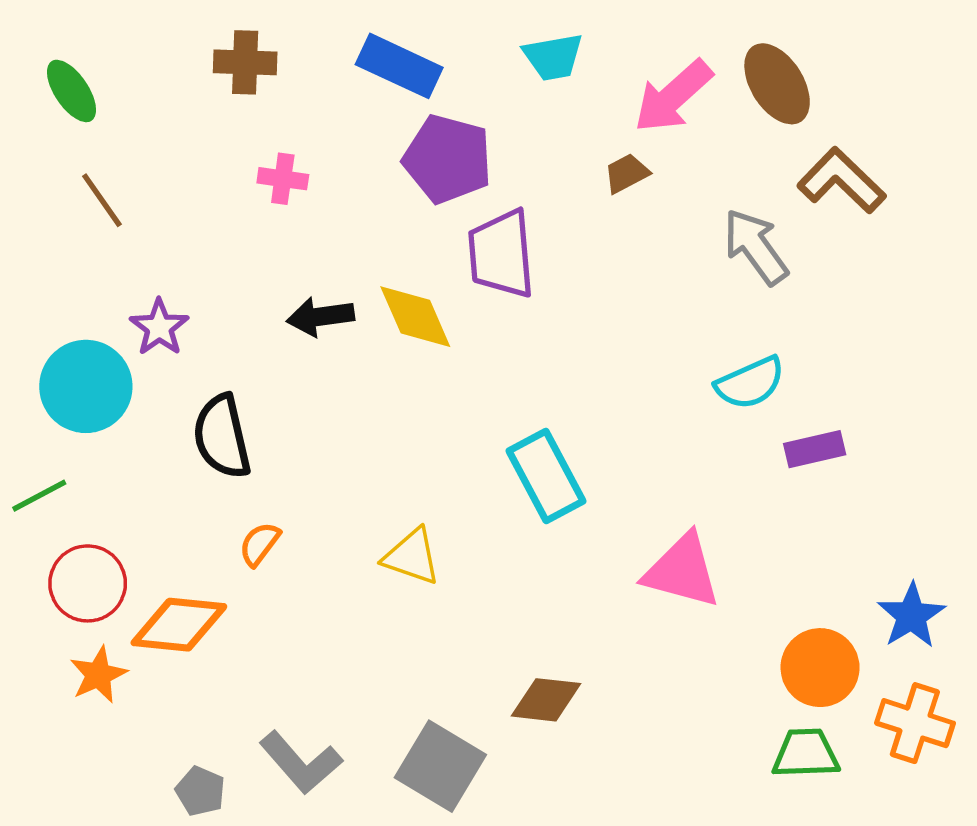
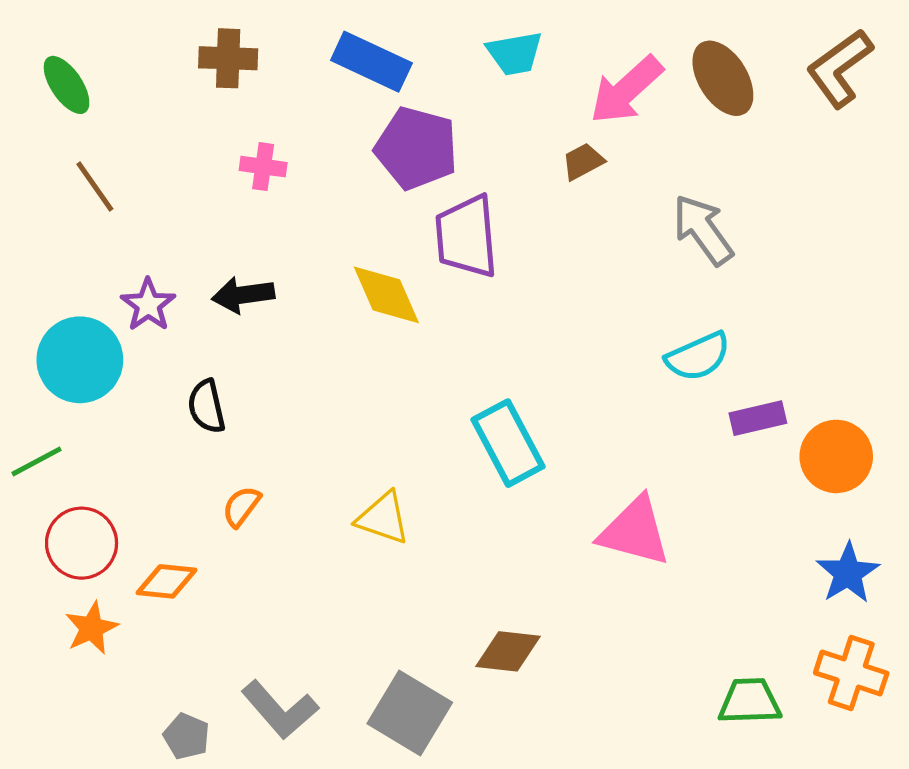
brown L-shape: (842, 181) -> (840, 68), moved, turned -80
black arrow: (320, 317) -> (243, 295), moved
black semicircle: (222, 437) -> (206, 406), size x0.7
orange diamond: (179, 625) -> (166, 581), size x0.7
orange circle: (820, 668) -> (836, 456), moved

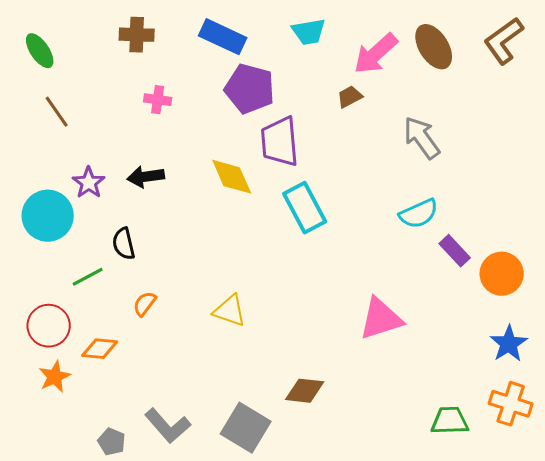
purple rectangle: (758, 418) -> (455, 251), turned 60
cyan rectangle: (508, 443) -> (305, 208), moved
green line: (37, 461) -> (88, 277), moved
pink triangle: (635, 531) -> (381, 319), turned -33

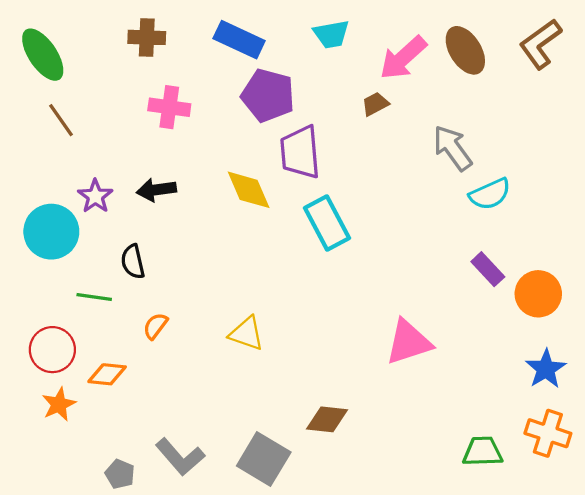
green ellipse: (40, 51) -> (43, 55), size x1.4
pink cross: (158, 100) -> (169, 107), size x1.4
cyan semicircle: (419, 214) -> (490, 194), moved
green line: (88, 277) -> (94, 297), turned 36

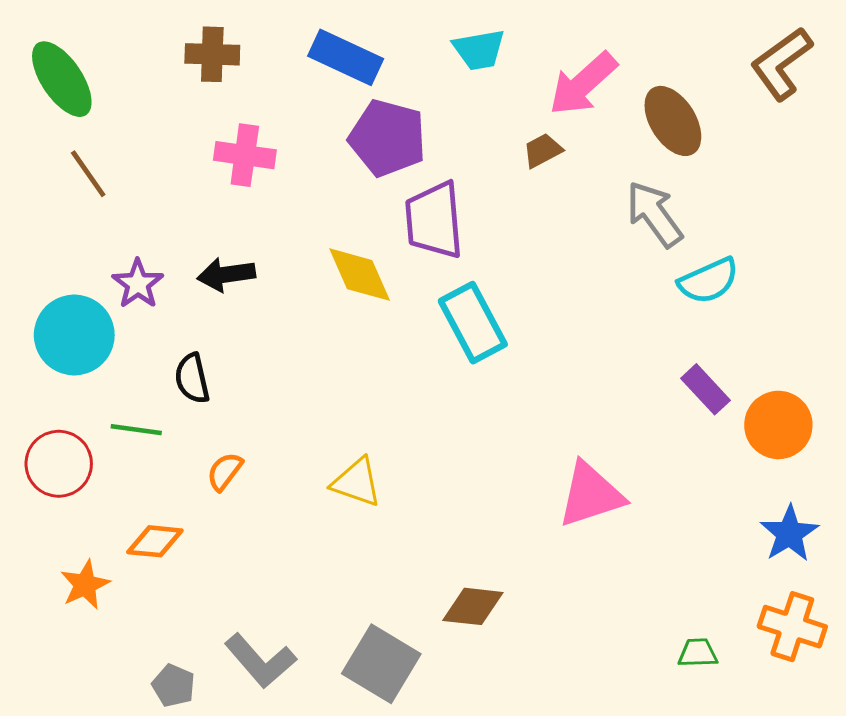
brown ellipse: (465, 50) -> (673, 121), moved
red circle: (52, 350) -> (59, 464), moved
green trapezoid: (482, 451) -> (698, 653), size x0.7

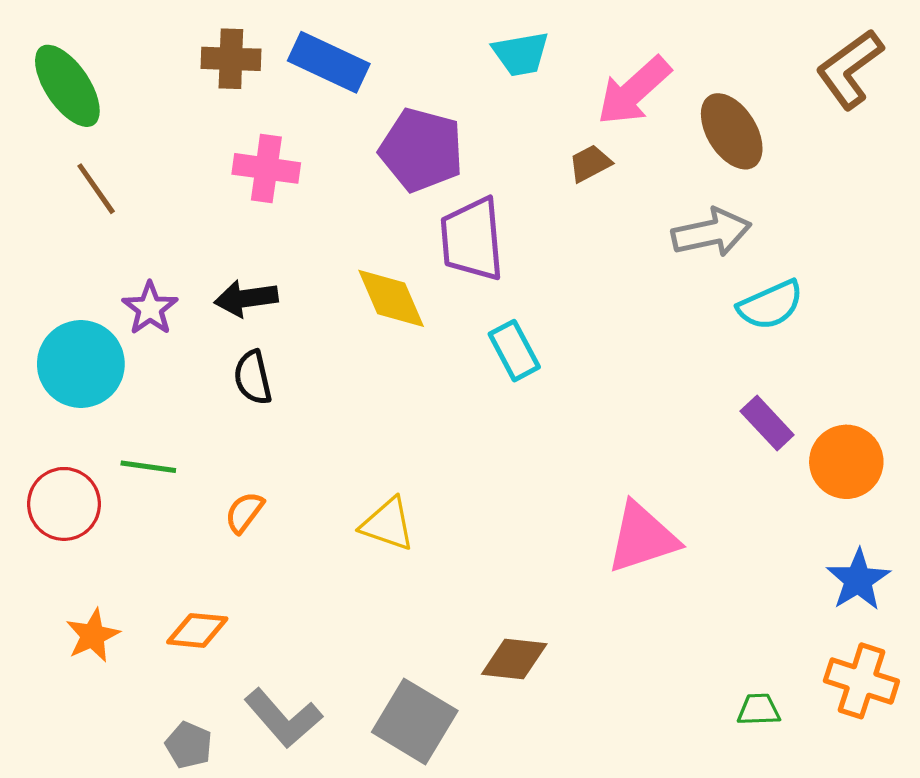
blue rectangle: (346, 57) -> (329, 62), moved
gray arrow: (654, 214) -> (711, 233), turned 114
cyan rectangle: (473, 323) -> (514, 351), size x0.7
black semicircle: (192, 378) -> (253, 378), moved
orange diamond: (155, 541) -> (197, 630), moved

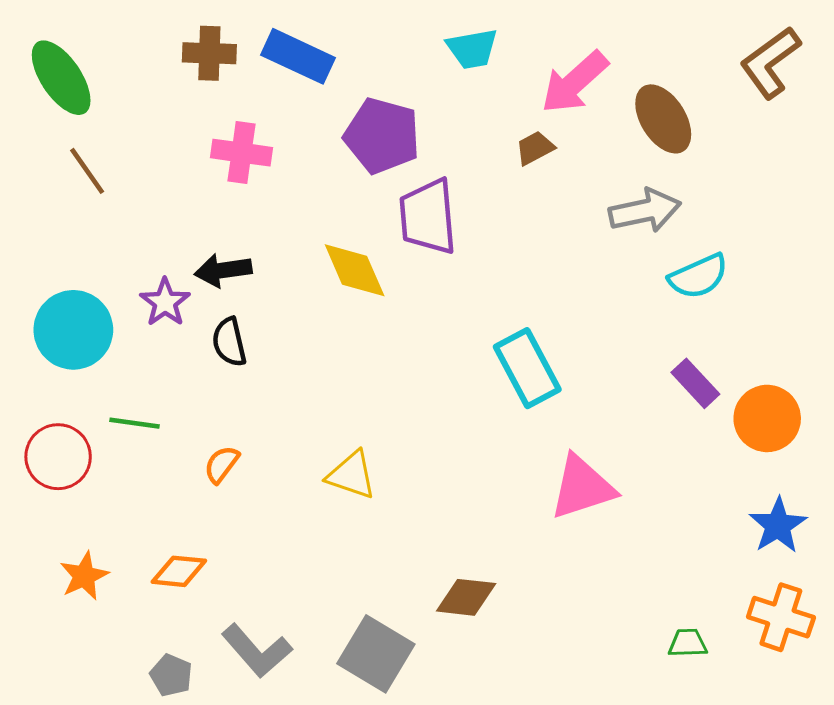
purple star: (150, 308) -> (165, 302), moved
cyan rectangle: (514, 351) -> (527, 368), moved, size x1.4

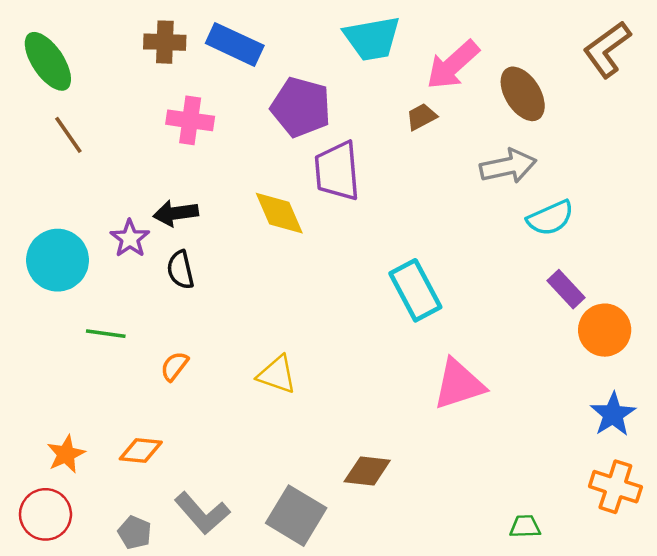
cyan trapezoid: (472, 49) -> (372, 38), size x1.4
purple rectangle: (695, 383) -> (566, 289), moved
red circle: (58, 457) -> (45, 514), moved
green trapezoid: (688, 643) -> (525, 526), moved

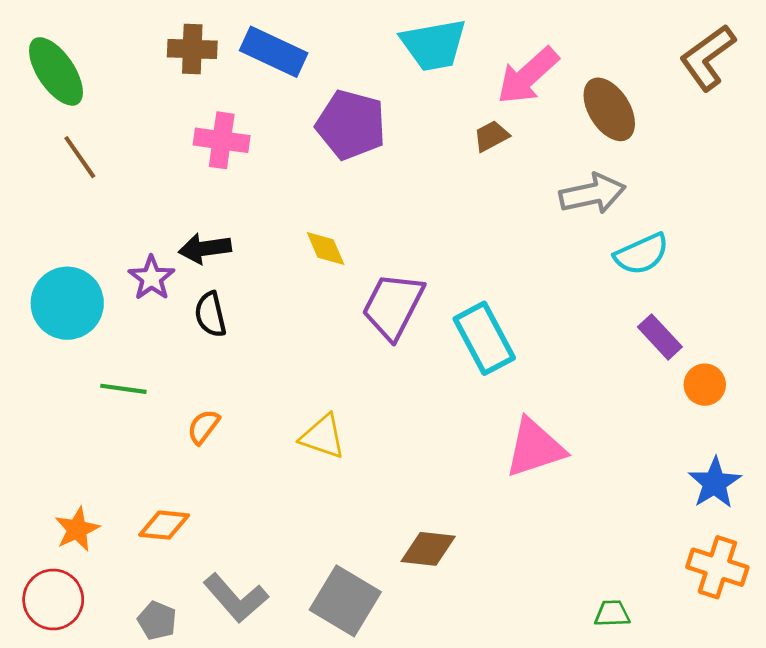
purple trapezoid: (337, 171) -> (393, 306), moved, turned 32
yellow diamond: (279, 213) -> (326, 248), size x0.7
orange circle: (605, 330) -> (705, 385), size x0.7

